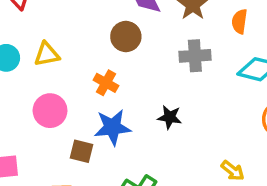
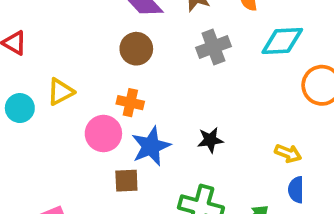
pink circle: (50, 111) -> (103, 134), moved
black star: (170, 117) -> (210, 140), moved

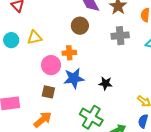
orange cross: (130, 103) -> (69, 53), turned -32
brown square: (126, 181) -> (48, 92), moved

